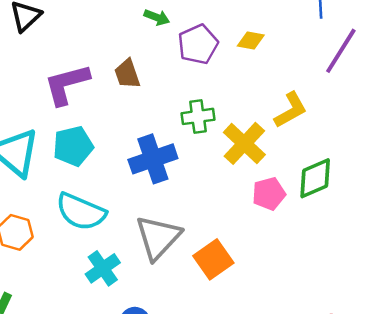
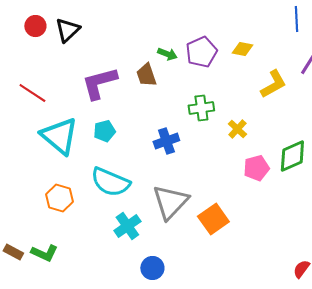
green arrow: (157, 17) -> (167, 54), moved
yellow L-shape: (291, 110) -> (273, 84), moved
yellow cross: (244, 143) -> (237, 129), size x0.6
cyan pentagon: (73, 146) -> (104, 131), size x0.7
blue cross: (153, 159) -> (166, 141), size x0.7

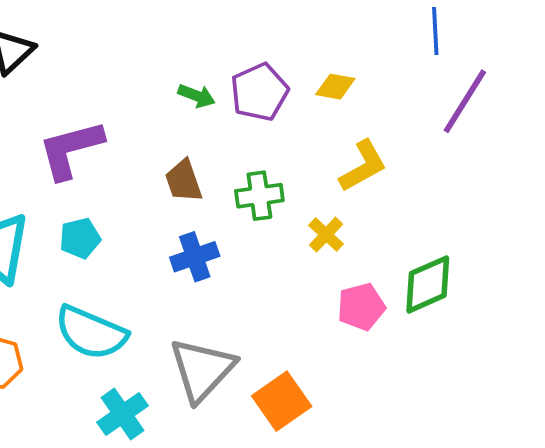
brown trapezoid: (146, 75) -> (184, 181), moved
yellow L-shape: (273, 84) -> (363, 166), moved

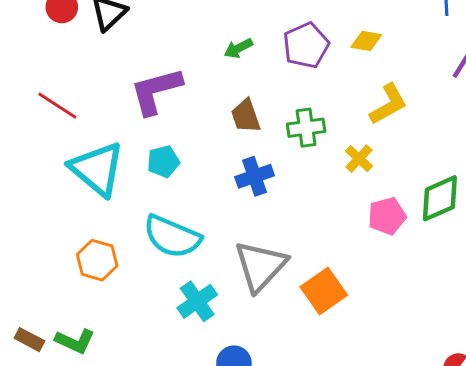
green arrow: (197, 96) -> (238, 48), moved, turned 132

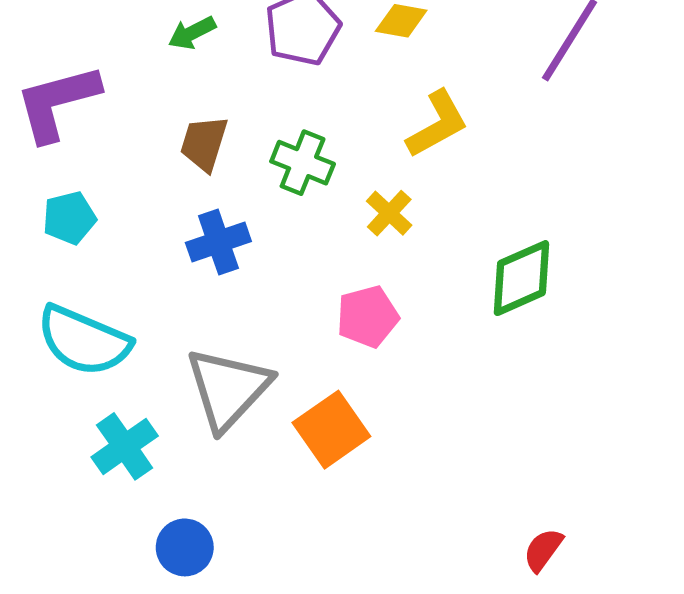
brown trapezoid: (246, 116) -> (204, 143), turned 36
green cross: (306, 128) -> (303, 163), turned 30
pink pentagon: (387, 216) -> (368, 317), moved

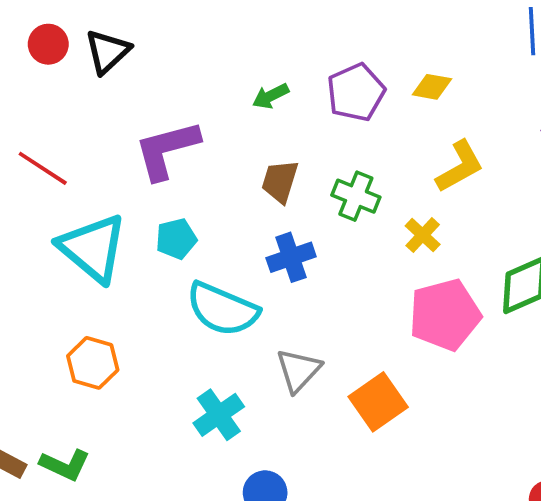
pink pentagon: (368, 317) -> (445, 315), moved, size x1.5
cyan semicircle: (84, 341) -> (222, 309), moved
gray triangle: (228, 389) -> (298, 370), size x0.7

